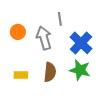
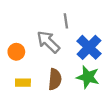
orange circle: (18, 32) -> (16, 52), moved
gray arrow: (44, 38) -> (48, 42), turned -30

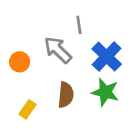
yellow rectangle: (23, 83) -> (27, 109), moved, turned -56

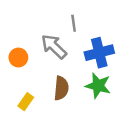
blue cross: (107, 57) -> (99, 53), turned 32

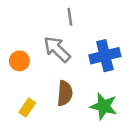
gray line: (74, 23) -> (70, 17), moved
green star: (98, 86) -> (104, 106), moved

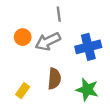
gray arrow: (57, 49) -> (48, 41), turned -70
orange circle: (19, 61) -> (23, 37), moved

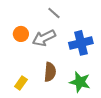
gray line: (59, 14) -> (54, 13), turned -40

